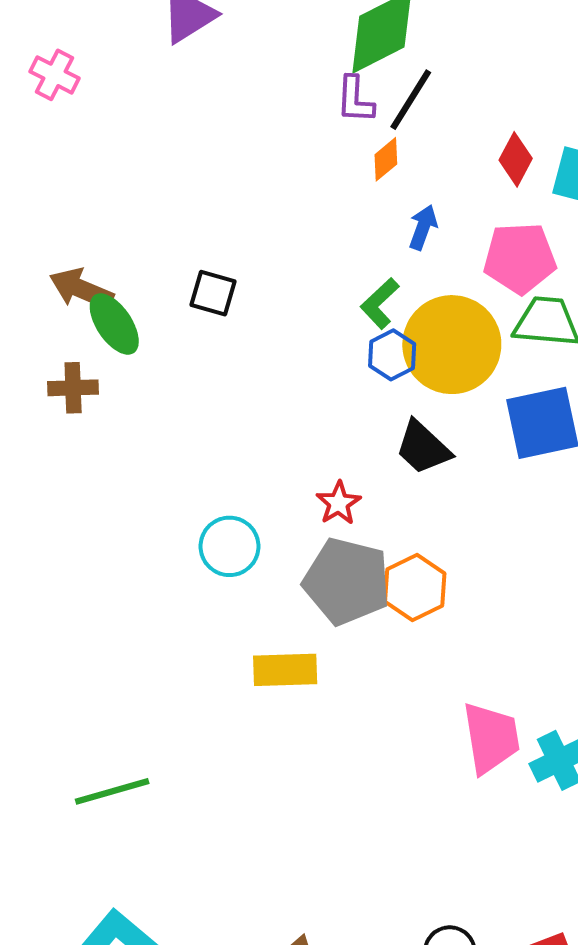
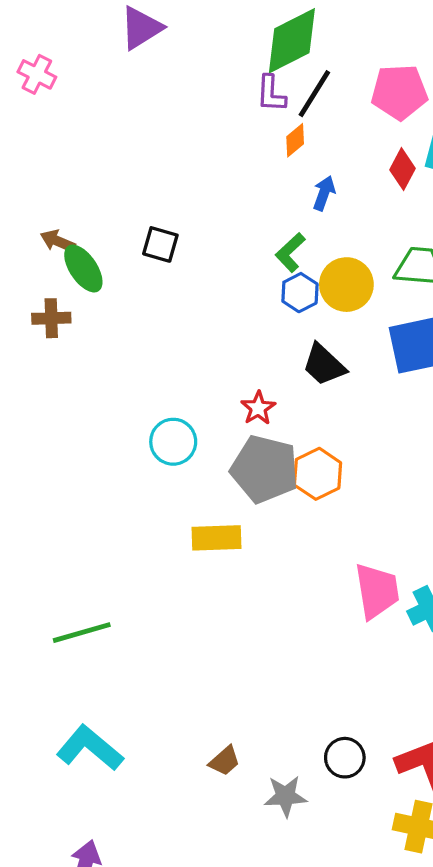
red diamond: (516, 159) -> (403, 169), moved
pink pentagon: (520, 258) -> (399, 92), moved
brown arrow: (81, 289) -> (58, 241), size x0.7
yellow circle: (452, 345) -> (346, 285), size x0.7

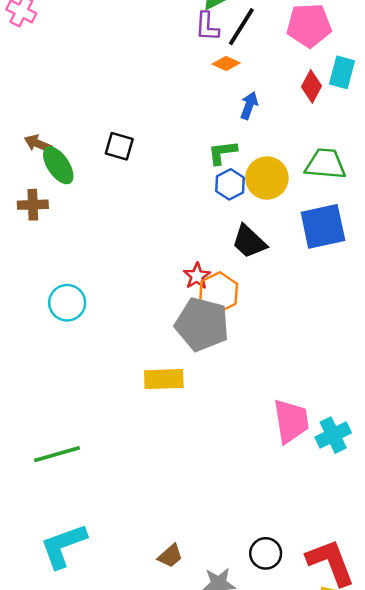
orange diamond: (295, 140) -> (226, 63), turned 64
green L-shape: (290, 252) -> (222, 153), turned 36
cyan circle: (173, 442) -> (67, 303), moved
orange hexagon: (318, 474) -> (219, 293), moved
cyan L-shape: (90, 748) -> (63, 546), turned -60

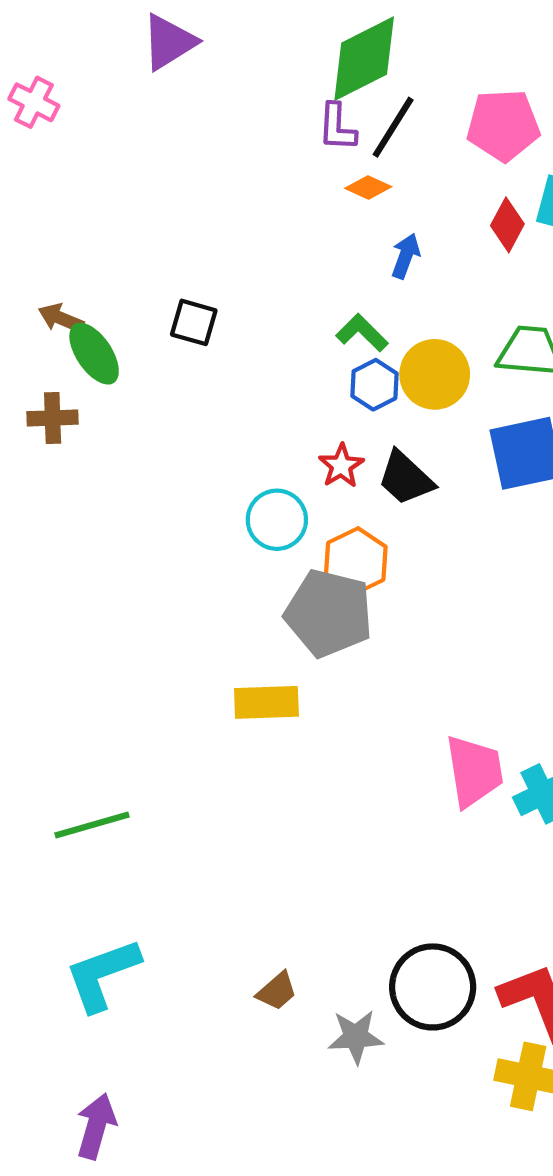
green L-shape: (222, 153) -> (362, 333), turned 52
red star: (197, 276) -> (341, 466), moved
cyan circle: (67, 303) -> (277, 520), moved
black circle: (266, 553) -> (433, 987), size x1.6

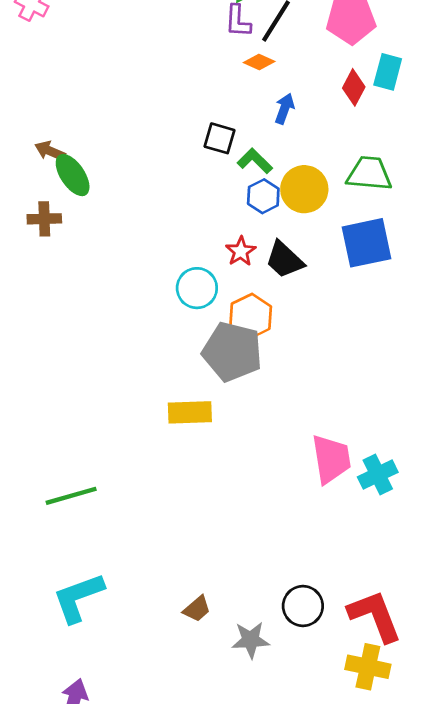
black square: (194, 322) -> (220, 138), moved
black circle: (433, 987) -> (303, 606), size x0.7

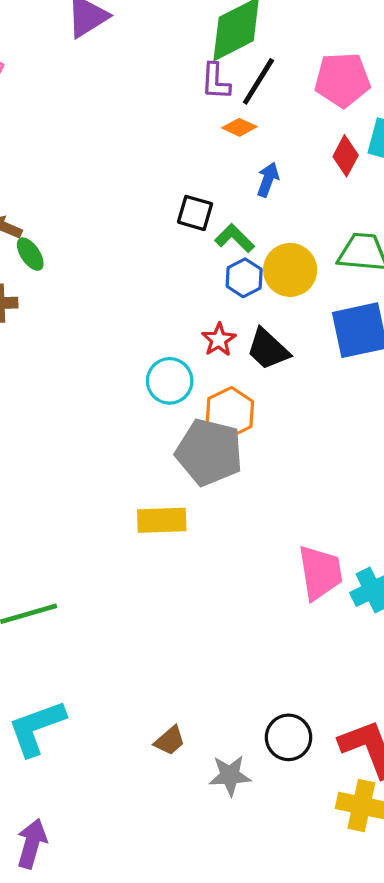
green ellipse: (73, 175) -> (30, 254), size x0.7

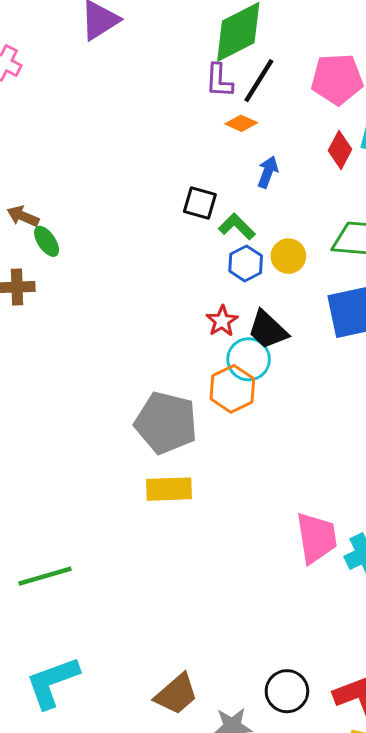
yellow circle: (290, 270) -> (288, 256), size x0.7
cyan circle: (170, 381) -> (249, 359), moved
gray pentagon: (209, 452) -> (166, 423), moved
brown trapezoid: (170, 741) -> (176, 694), size x1.5

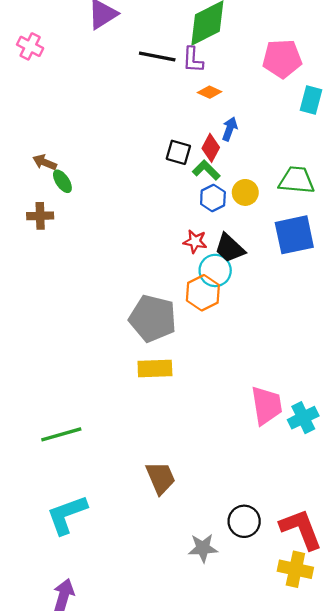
black line: (259, 81) -> (157, 56), moved, turned 69
red diamond: (340, 150) -> (211, 148), moved
red star: (222, 321) -> (195, 241), turned -30
brown trapezoid: (176, 694) -> (161, 478), moved, turned -72

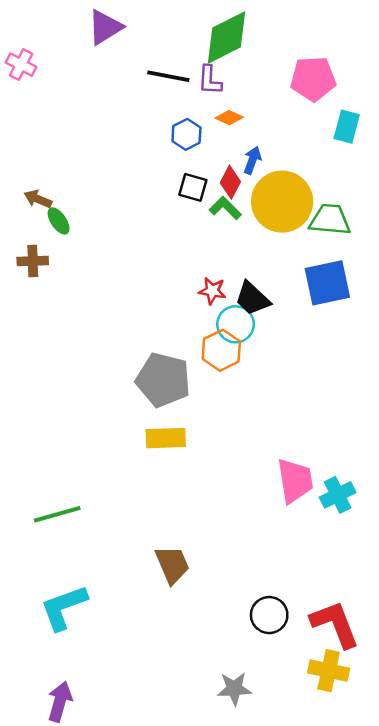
yellow circle: (245, 192) -> (282, 202), moved, size x2.0
blue hexagon: (213, 198) -> (186, 134), moved
gray star: (203, 548) -> (234, 689), moved

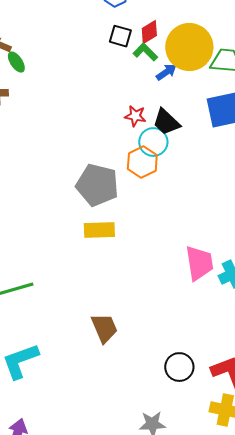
blue arrow: (252, 160) -> (166, 72), moved, turned 35
red diamond: (230, 182) -> (149, 32), turned 30

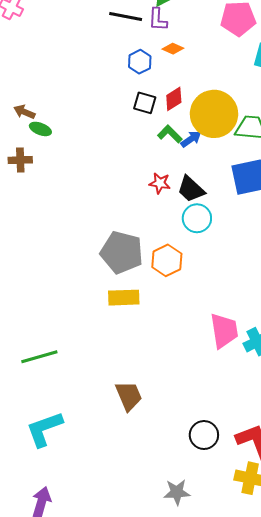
green L-shape: (145, 52) -> (170, 134), moved
green ellipse: (16, 62) -> (40, 129), turned -35
cyan circle: (153, 142) -> (197, 218), moved
orange hexagon: (142, 162) -> (167, 260), moved

